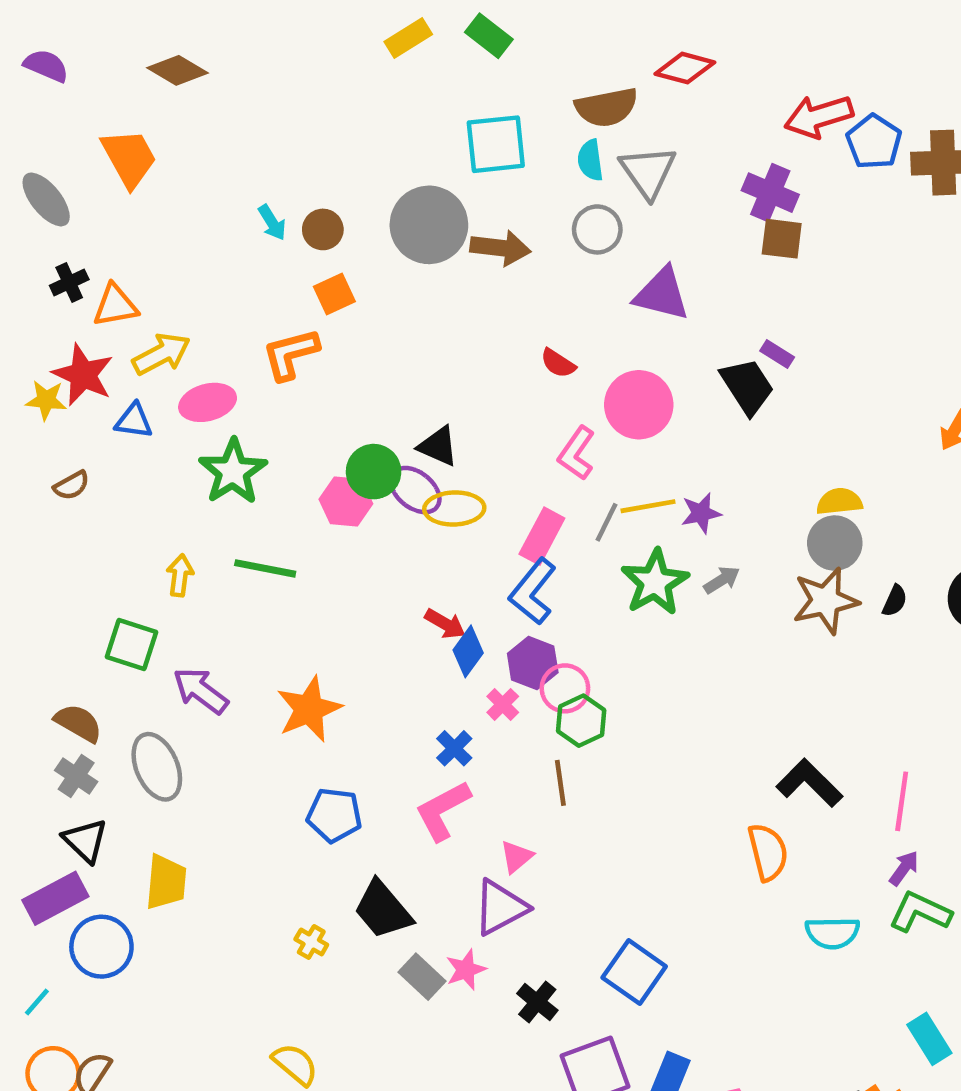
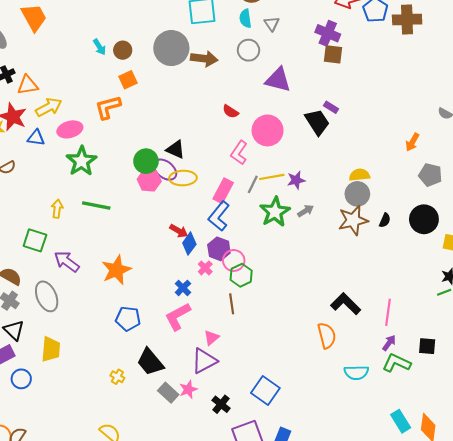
gray triangle: (648, 172) -> (272, 24), size x0.6
pink hexagon: (346, 502) -> (149, 180), moved
blue circle: (101, 947) -> (21, 379), size x0.7

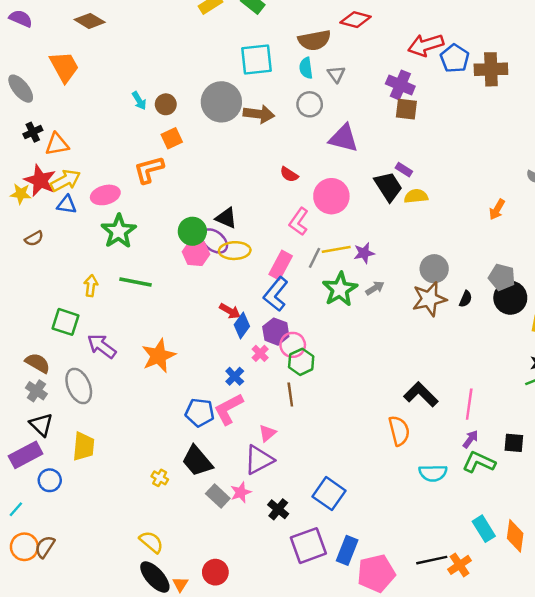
yellow arrow: (49, 107) -> (65, 180), moved
yellow semicircle: (359, 175) -> (416, 196), moved
gray pentagon: (430, 175) -> (502, 277), moved
blue pentagon: (128, 319) -> (200, 413), moved

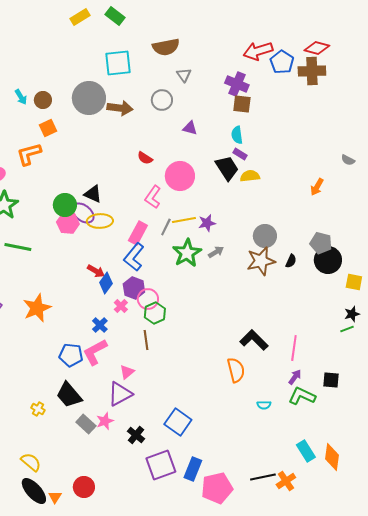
red diamond: (356, 20) -> (317, 48), moved
cyan semicircle: (306, 68) -> (237, 135), moved
purple triangle: (343, 138) -> (190, 128), size x0.6
cyan semicircle: (433, 473) -> (264, 405), size x0.6

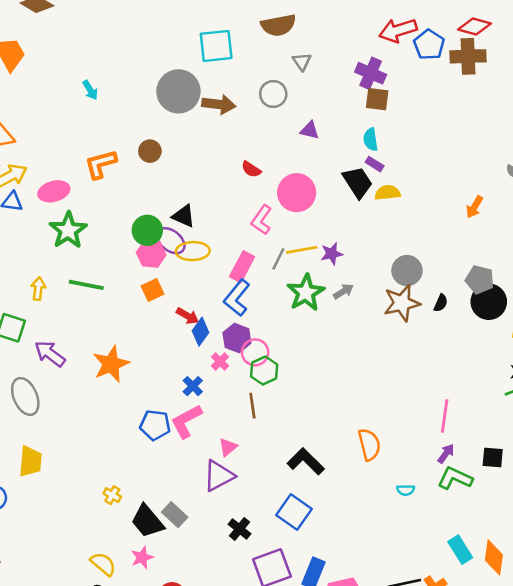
brown circle: (43, 100) -> (150, 151), moved
orange square: (48, 128) -> (153, 290), moved
black L-shape: (254, 340) -> (306, 461), moved
black trapezoid: (69, 395) -> (147, 521), moved
pink star: (105, 421) -> (142, 557), moved

